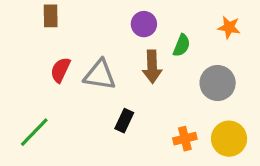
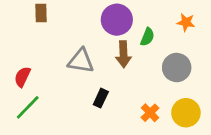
purple circle: (144, 24) -> (117, 20), size x1.5
red semicircle: (60, 70) -> (22, 77), moved
orange cross: (185, 139) -> (150, 113), turned -30

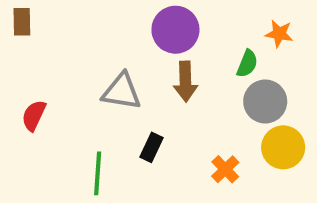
brown rectangle: (41, 13) -> (22, 22), moved
green semicircle: (147, 37) -> (247, 64), moved
green line: (28, 107) -> (98, 173), moved, turned -40
yellow circle: (186, 113) -> (283, 147), moved

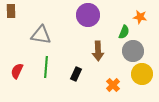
brown arrow: (185, 82) -> (98, 51), moved
gray triangle: (122, 92) -> (41, 35), moved
red semicircle: (34, 115) -> (17, 71), moved
green line: (98, 173) -> (46, 67), moved

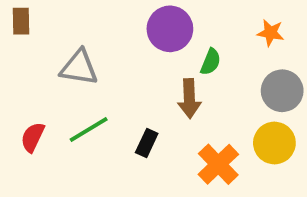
green semicircle: (124, 32) -> (211, 62), moved
gray circle: (133, 51) -> (282, 91), moved
green line: (46, 67) -> (89, 129), turned 55
orange cross: (113, 85) -> (218, 164), size x1.5

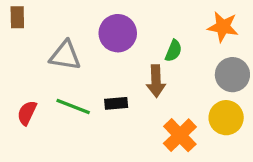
purple circle: (170, 29) -> (118, 33), moved
orange star: (271, 33) -> (223, 27), size x1.4
green line: (89, 129) -> (73, 106), turned 52
black rectangle: (147, 143) -> (116, 103), moved, turned 60

